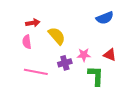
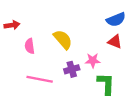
red arrow: (33, 23) -> (12, 25), moved
red triangle: (110, 55) -> (115, 42), moved

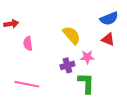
yellow semicircle: (63, 39) -> (72, 35), moved
pink line: (40, 79) -> (27, 84), moved
green L-shape: (106, 84) -> (86, 83), moved

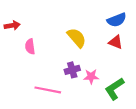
pink star: (87, 57) -> (91, 77), moved
green L-shape: (86, 83) -> (114, 89), moved, turned -125
pink line: (27, 84) -> (48, 90), moved

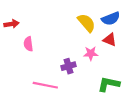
yellow semicircle: (77, 38) -> (86, 23), moved
pink star: (91, 77) -> (91, 53), moved
green L-shape: (114, 89) -> (109, 84), turned 45

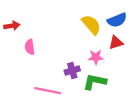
red triangle: (110, 40) -> (116, 43), turned -40
green L-shape: (109, 84) -> (95, 82), moved

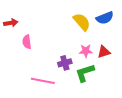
red triangle: (116, 43) -> (104, 52), moved
green L-shape: (95, 82) -> (85, 73), turned -30

